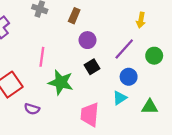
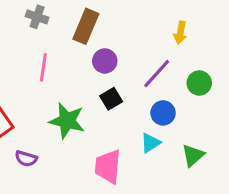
brown rectangle: (74, 16) -> (86, 26), size x1.5
pink line: (42, 57) -> (43, 67), moved
green triangle: (150, 107) -> (193, 155), turned -42

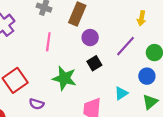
blue circle: (163, 113) -> (147, 76), moved

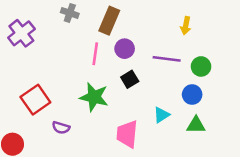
pink line: (48, 42) -> (95, 54), moved
purple line: (125, 46) -> (167, 59), turned 55
green triangle: (150, 102) -> (196, 125), turned 42

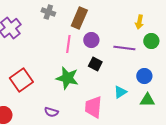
green circle: (201, 66) -> (151, 41), moved
black square: (130, 79) -> (95, 64), turned -32
purple semicircle: (61, 128) -> (51, 112), moved

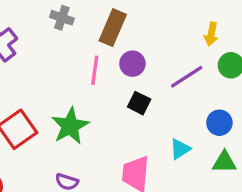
purple line: (124, 48) -> (187, 77), turned -40
green star: (67, 78) -> (70, 126), moved, turned 30

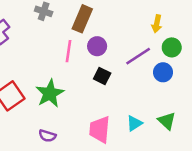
blue circle: (219, 123) -> (163, 72), moved
cyan triangle: (180, 149) -> (134, 123), moved
green triangle: (224, 162) -> (167, 121), turned 42

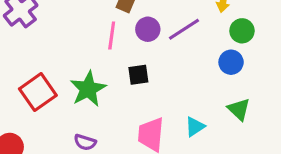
purple line: (138, 56) -> (184, 29), moved
black square: (102, 76) -> (138, 75), moved, turned -35
green triangle: (167, 121) -> (239, 109), moved

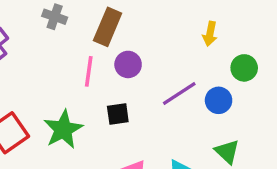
purple line: (184, 29) -> (179, 94), moved
green circle: (242, 31) -> (244, 68), moved

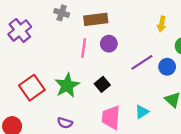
brown rectangle: (108, 27) -> (96, 19), turned 60
black square: (118, 114) -> (102, 84), moved, turned -32

